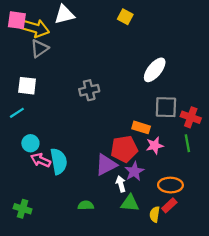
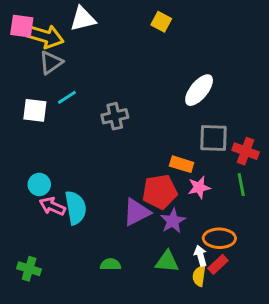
cyan line: (17, 113) -> (67, 97), moved
white arrow: (121, 184) -> (200, 256), moved

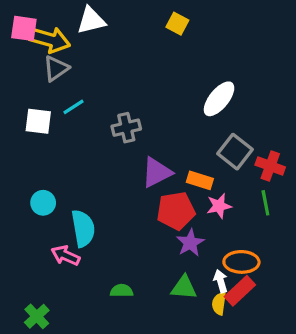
gray square: (214, 138) -> (235, 152), turned 36
pink arrow: (52, 206) -> (66, 256), moved
purple triangle: (137, 212) -> (157, 172), moved
red rectangle: (218, 264) -> (240, 291), size x1.4
green cross: (29, 269) -> (37, 316), moved, turned 30

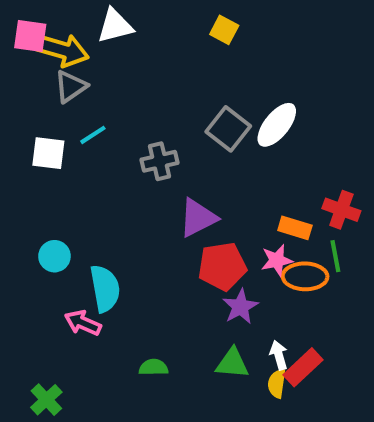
gray square: (235, 152) -> (228, 129), moved
orange rectangle: (200, 180) -> (295, 228), moved
orange ellipse: (241, 262) -> (305, 276), moved

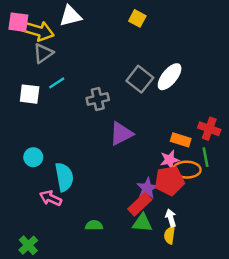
red pentagon: (222, 266) -> (170, 181), moved
red rectangle: (303, 367) -> (140, 204), moved

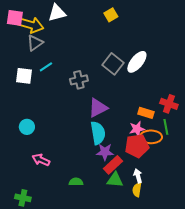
yellow square: (137, 18) -> (111, 15), turned 32
cyan semicircle: (64, 177) -> (98, 133), moved
purple star: (147, 188) -> (105, 152), moved, turned 30
green cross: (28, 245) -> (23, 198), turned -35

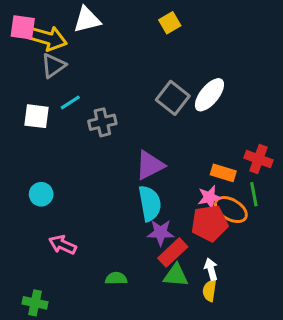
gray cross: (79, 80) -> (102, 122), moved
orange ellipse: (151, 137) -> (231, 210), turned 30

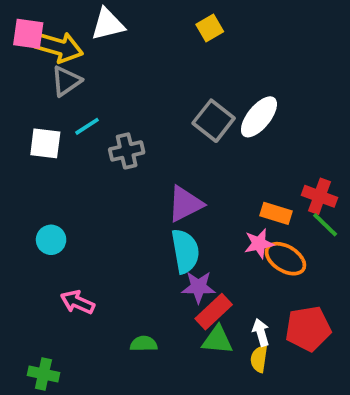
green line: (254, 194) -> (325, 225), moved, turned -35
red pentagon: (209, 223) -> (308, 329), moved

